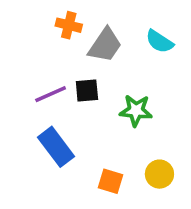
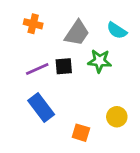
orange cross: (69, 25) -> (33, 24), moved
green star: (136, 111) -> (100, 61), moved
yellow circle: (159, 174) -> (117, 117), moved

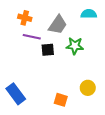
cyan semicircle: (117, 30) -> (89, 14), moved, turned 147
purple line: (37, 69) -> (32, 37), moved, turned 36
blue rectangle: (41, 107) -> (16, 94), moved

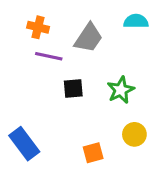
green star: (75, 46) -> (121, 90), moved, turned -30
black square: (48, 50) -> (73, 88), moved
orange square: (61, 100) -> (93, 153), turned -32

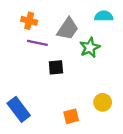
green star: (121, 90) -> (90, 48), moved

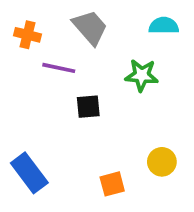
orange cross: (29, 21) -> (28, 35), moved
gray trapezoid: (68, 29) -> (90, 27), moved, turned -75
green star: (90, 48) -> (142, 75), turned 30

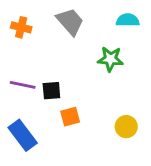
purple line: (59, 68) -> (23, 85), moved
black square: (88, 107) -> (51, 91), moved
orange square: (112, 184) -> (70, 117), moved

